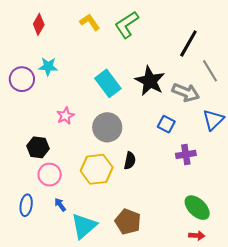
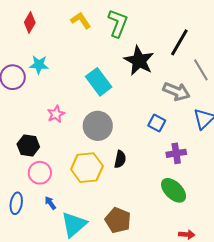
green L-shape: (127, 25) -> (118, 23), turned 144
black star: (150, 81) -> (139, 61), moved
green ellipse: (197, 208) -> (174, 190), moved

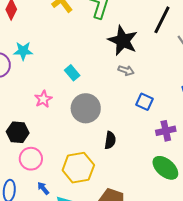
cyan rectangle: (99, 82) -> (72, 73), moved, size x0.6
gray arrow: (176, 91) -> (126, 70), moved, size x0.6
yellow hexagon: (87, 168) -> (78, 168), moved

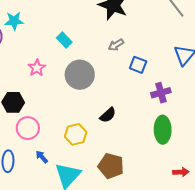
gray arrow: (126, 70) -> (116, 45), moved, turned 133
black semicircle: (110, 140) -> (108, 115), moved, turned 42
yellow hexagon: (78, 168) -> (76, 134), size x0.7
green ellipse: (165, 168) -> (163, 130), turned 52

